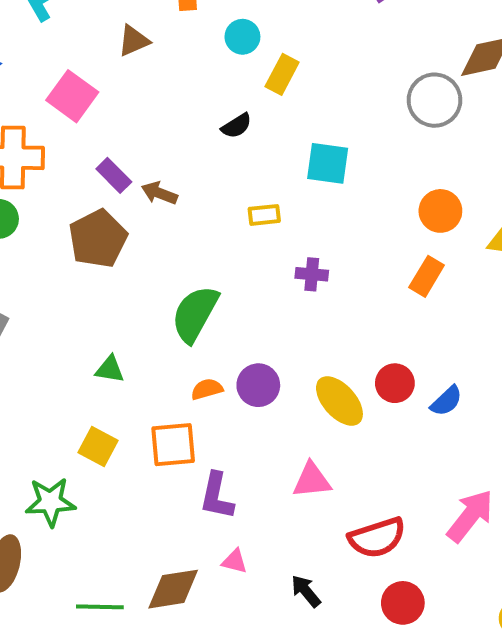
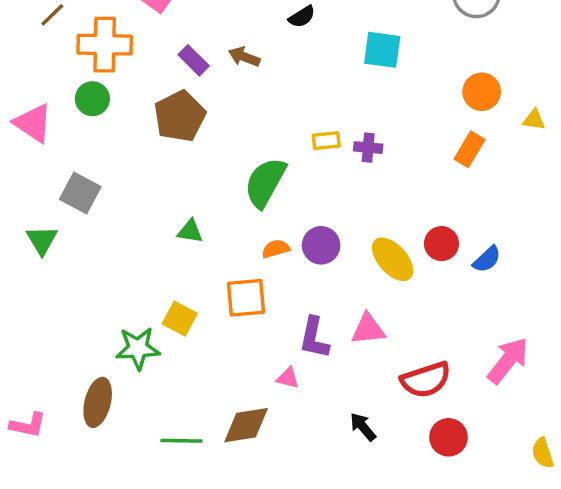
brown arrow: (159, 193) -> (244, 57), moved
yellow rectangle: (264, 215) -> (326, 141), moved
yellow square: (98, 447) -> (180, 319), moved
purple L-shape: (217, 496) -> (314, 338), moved
pink triangle: (235, 561) -> (288, 378), moved

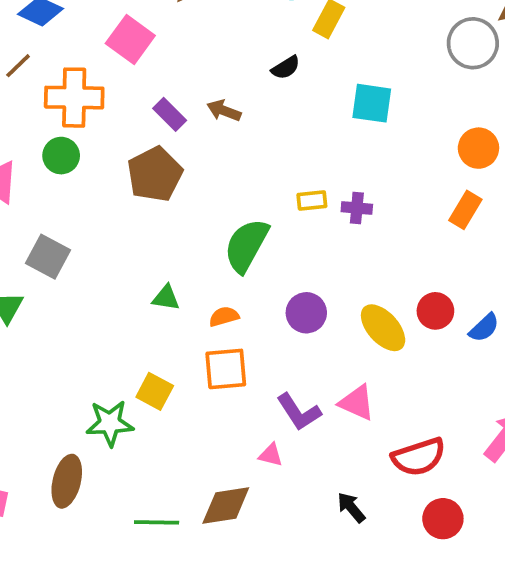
orange semicircle: (276, 249) -> (224, 317), moved
pink triangle: (368, 329) -> (357, 403), turned 30
purple L-shape: (314, 338) -> (299, 412), turned -45

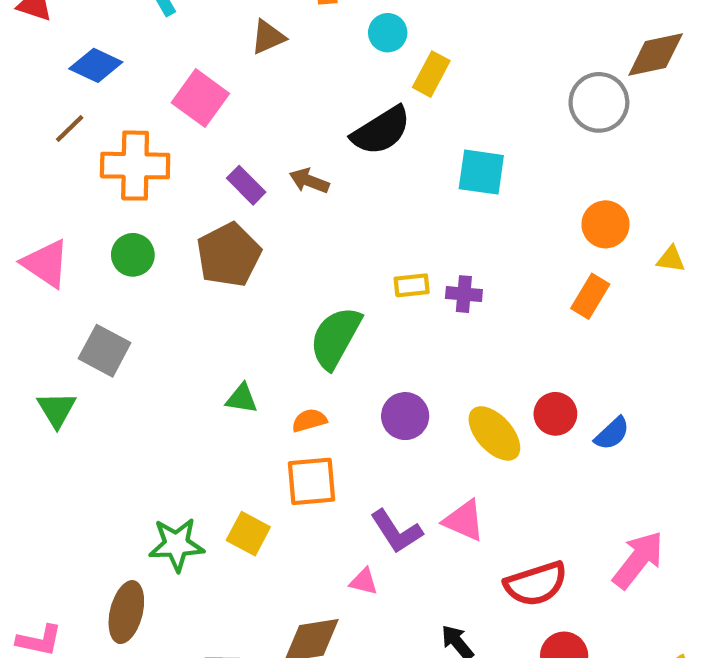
black semicircle: (286, 68) -> (381, 131), size x1.8
green circle: (61, 156) -> (133, 255), moved
yellow square: (155, 391) -> (248, 534), moved

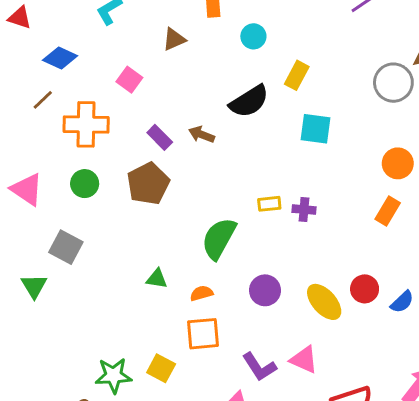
yellow rectangle: (431, 74) -> (297, 75), moved
pink square: (200, 98) -> (129, 80), size x0.7

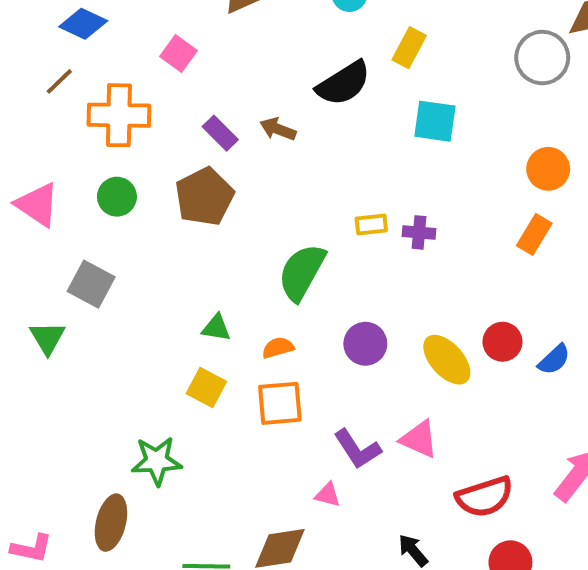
yellow square: (161, 368) -> (206, 387), moved

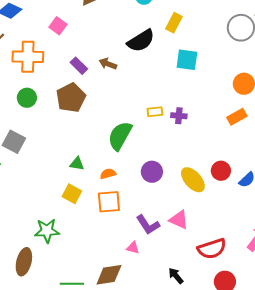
orange rectangle: (534, 234) -> (237, 117), turned 30

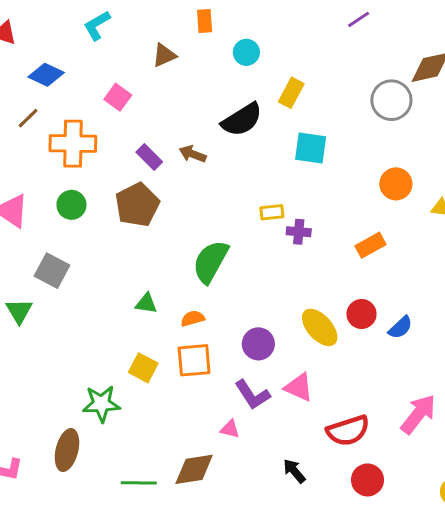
yellow rectangle: (155, 112) -> (272, 212), moved
orange rectangle: (237, 117) -> (370, 245), moved
purple circle: (152, 172) -> (258, 344), moved
yellow square: (72, 194) -> (143, 368), moved

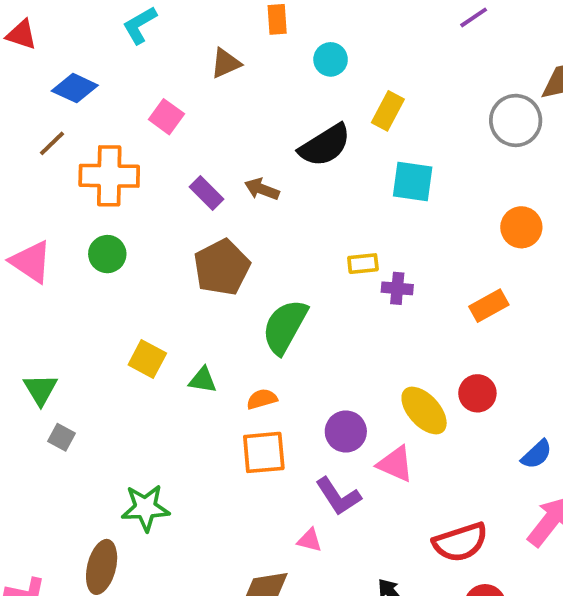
brown pentagon: (137, 205) -> (222, 267), moved
gray square: (52, 271) -> (61, 437), moved, size x0.6
blue semicircle: (400, 327) -> (537, 454), moved
yellow square: (143, 368) -> (147, 359), moved
pink triangle: (299, 387) -> (395, 464), moved

